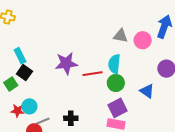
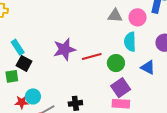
cyan semicircle: (114, 64) -> (130, 42), moved
green square: (11, 84) -> (12, 76), turned 32

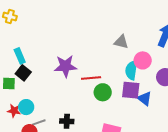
pink circle: (138, 17) -> (143, 60), moved
green circle: (116, 63) -> (103, 92), moved
purple square: (121, 88) -> (131, 90), moved, turned 30

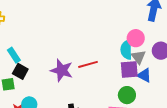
gray triangle: (121, 42) -> (139, 57), moved, turned 49
purple star: (65, 66) -> (62, 70), moved, turned 30
green circle: (103, 92) -> (127, 95), moved

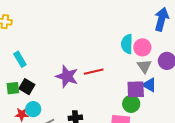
cyan semicircle: (126, 50) -> (127, 44), moved
purple square: (129, 69) -> (136, 89), moved
black square: (20, 71) -> (27, 87), moved

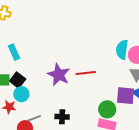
green circle: (131, 104) -> (107, 109), moved
cyan circle: (33, 109) -> (21, 94), moved

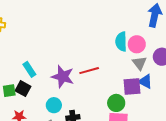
cyan rectangle: (14, 52) -> (29, 69), moved
cyan circle: (21, 94) -> (54, 105), moved

